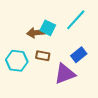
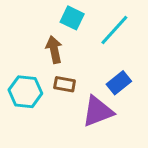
cyan square: (48, 28) -> (72, 18), moved
brown arrow: (36, 33) -> (54, 50), turned 84

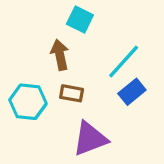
cyan line: (114, 30) -> (124, 61), moved
purple triangle: (98, 111) -> (90, 139), moved

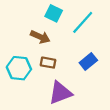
brown arrow: (60, 55) -> (40, 37), turned 126
cyan line: (124, 61) -> (83, 22), moved

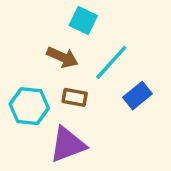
cyan line: (83, 22) -> (111, 62), moved
purple triangle: (60, 93) -> (68, 144), moved

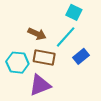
cyan square: (83, 20) -> (74, 12), moved
brown rectangle: (75, 97) -> (44, 57), size x1.5

